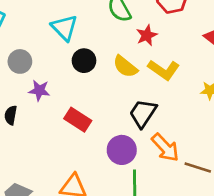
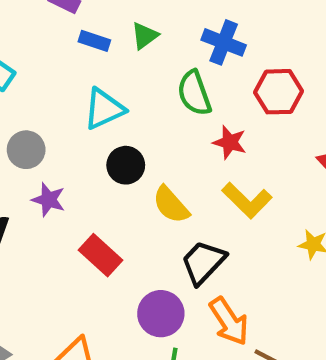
cyan triangle: (64, 28) -> (104, 109), turned 40
red star: (147, 35) -> (230, 142), turned 30
yellow semicircle: (125, 67) -> (171, 205), moved

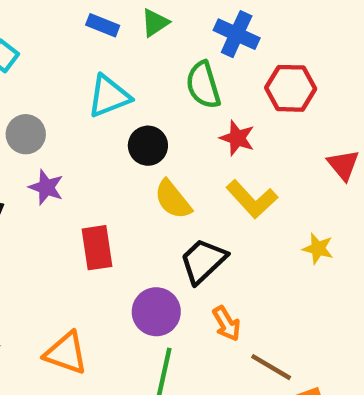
black circle: (126, 165) -> (148, 146), moved
red rectangle: (101, 255) -> (97, 248), turned 36
orange arrow: (229, 321) -> (226, 324), size x0.7

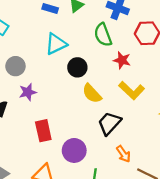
purple star: (46, 187) -> (28, 92), turned -30
red rectangle: (97, 248) -> (43, 131), moved
purple circle: (156, 312) -> (74, 150), moved

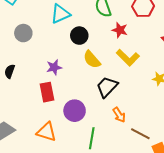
purple star: (28, 92) -> (54, 67), moved

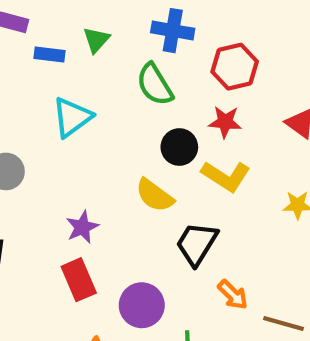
red star: (120, 30) -> (225, 122), moved
black circle: (79, 36) -> (179, 147), moved

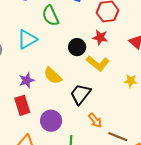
green semicircle: (155, 84) -> (51, 16), moved
cyan triangle: (72, 117) -> (27, 39), moved
yellow semicircle: (155, 195) -> (53, 76), moved

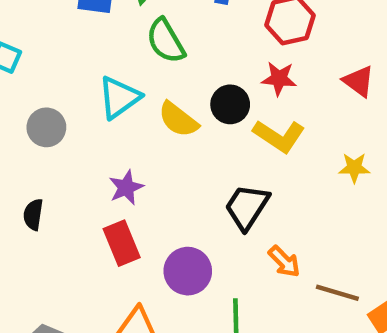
yellow semicircle: (53, 76) -> (178, 119), moved

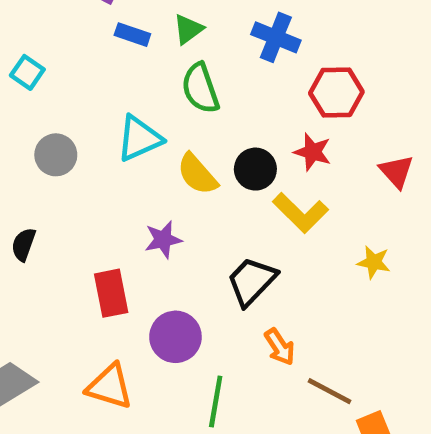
purple star: (126, 187) -> (163, 240), moved

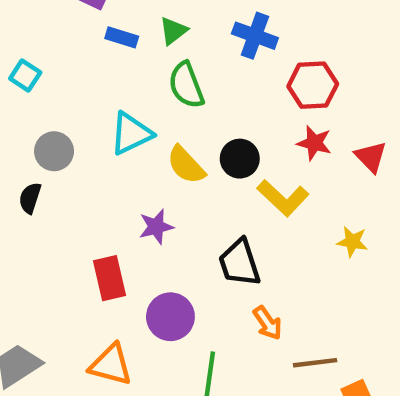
red star: (313, 152) -> (314, 143), moved
black semicircle: (24, 244) -> (30, 198), moved
black trapezoid: (252, 281) -> (239, 263), turned -60
brown line: (330, 391) -> (315, 363), turned -33

